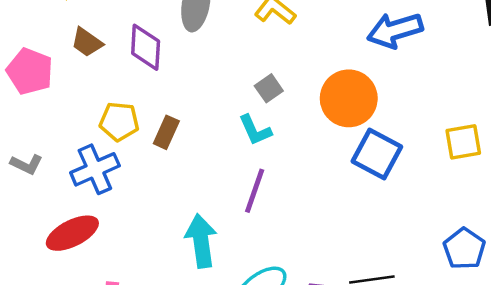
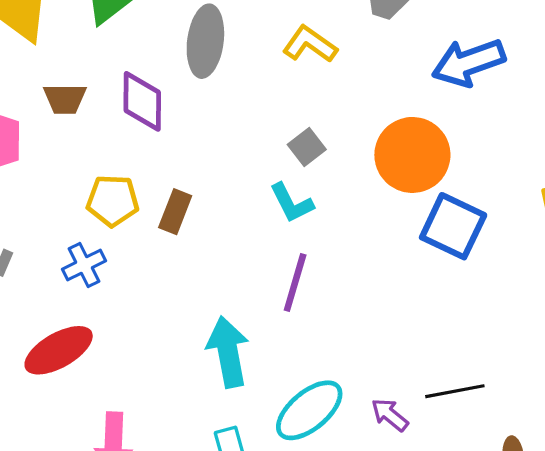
brown trapezoid: (87, 42) -> (65, 99), turned -32
blue cross: (95, 169) -> (84, 265), size x0.7

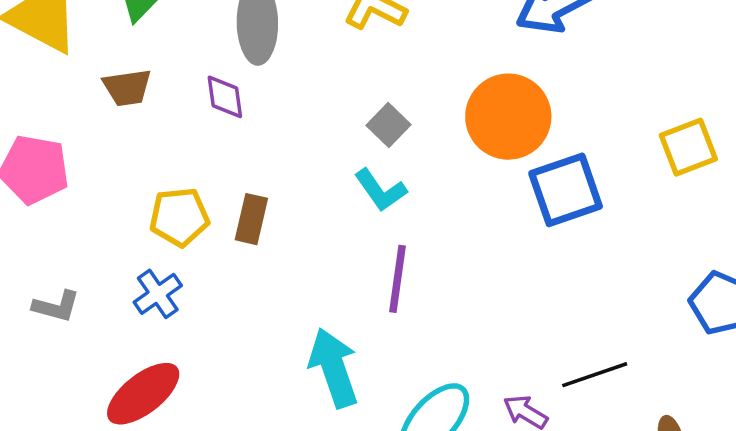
brown trapezoid: (65, 99) -> (127, 88), moved
purple diamond: (142, 101) -> (225, 97), moved, size x0.7
blue square: (453, 226) -> (566, 190), turned -36

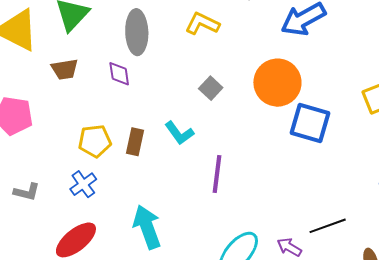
cyan L-shape: (380, 190) -> (179, 133), moved
blue square: (566, 190) -> (310, 123), turned 36
cyan arrow: (334, 368) -> (147, 227), moved

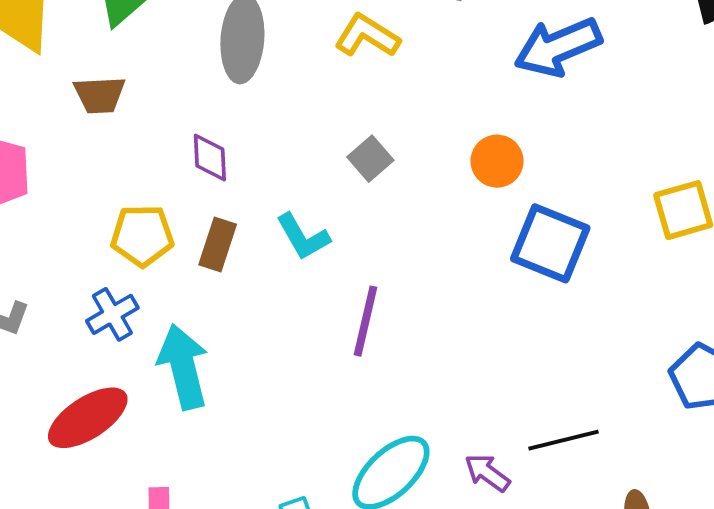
purple diamond: (119, 74) -> (210, 157), moved
orange circle: (277, 83) -> (497, 161), size x0.6
cyan arrow: (147, 227) -> (183, 367), moved

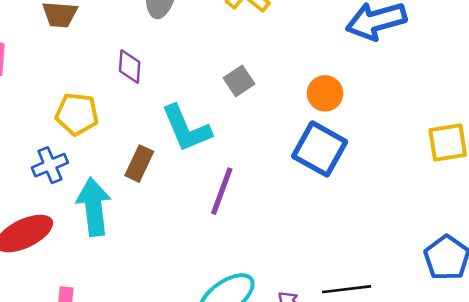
cyan L-shape: (303, 237) -> (186, 128), size x1.4
blue square: (550, 243) -> (320, 149), moved
brown rectangle: (218, 245) -> (139, 164), moved

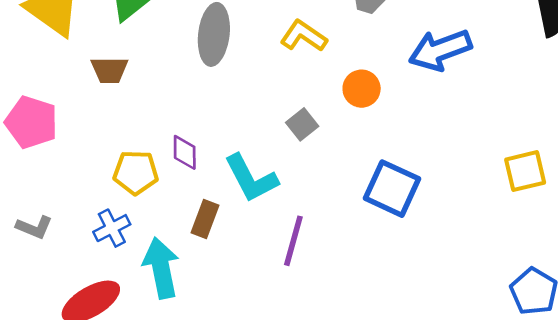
purple diamond: (130, 67) -> (185, 152), moved
orange circle: (325, 93) -> (362, 89), moved

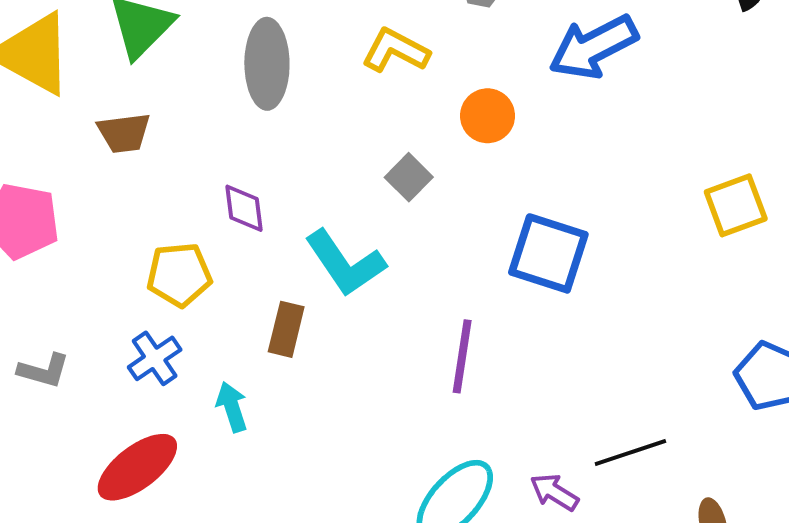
purple diamond: (185, 152) -> (244, 208), moved
purple line: (293, 241) -> (462, 356), moved
cyan arrow: (161, 268) -> (232, 407), size x0.6

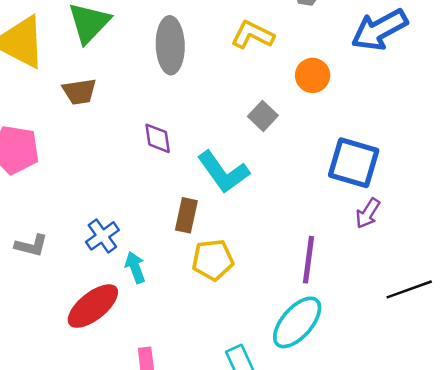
yellow pentagon: (179, 275) -> (213, 260), moved
purple line: (462, 356) -> (308, 260), moved
cyan arrow: (232, 407) -> (135, 267), moved
purple arrow: (554, 492) -> (368, 213), moved, turned -88

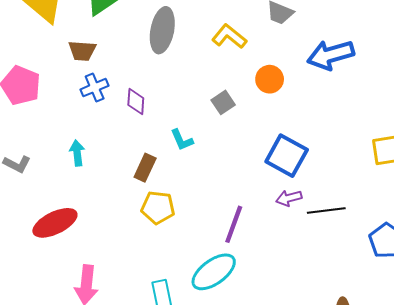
cyan L-shape: (223, 172) -> (182, 140), size x0.6
purple arrow: (368, 213) -> (289, 198), turned 30
blue cross: (102, 236) -> (95, 88), moved
cyan arrow: (135, 267) -> (77, 153), moved
black line: (409, 289) -> (326, 211), moved

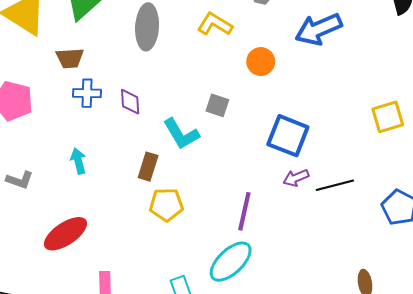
blue cross: (95, 88) -> (87, 93), turned 32
gray square: (223, 102) -> (217, 105), moved, turned -30
cyan L-shape: (182, 140) -> (181, 134), size x1.5

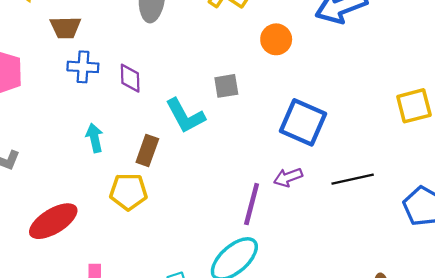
gray square: (217, 105) -> (226, 86), turned -30
cyan arrow: (78, 161) -> (94, 138), moved
purple arrow: (296, 178) -> (288, 177), moved
yellow pentagon: (166, 205) -> (128, 192), moved

